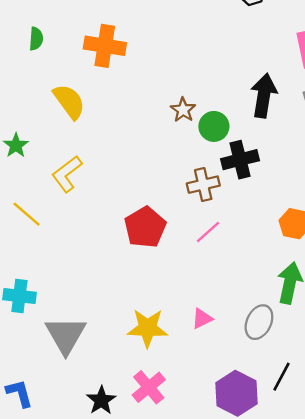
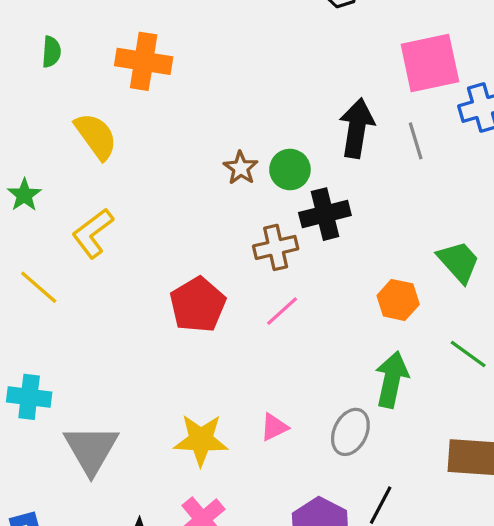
brown star: (183, 110) -> (241, 168), moved

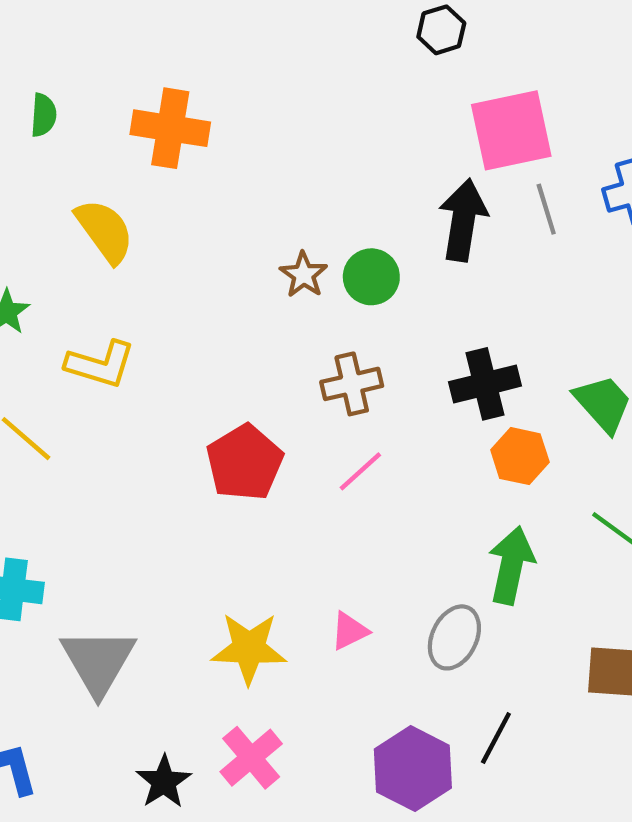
pink square: (430, 63) -> (511, 130), moved
gray line: (416, 141) -> (546, 209), moved
black cross: (325, 214) -> (485, 384), moved
yellow L-shape: (93, 233) -> (100, 364), turned -126

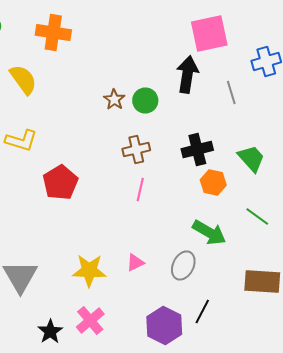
gray line: (546, 209) -> (231, 92), moved
red pentagon: (245, 463) -> (60, 182), moved
pink line: (360, 471) -> (140, 190), turned -35
green arrow: (511, 565) -> (209, 232), turned 108

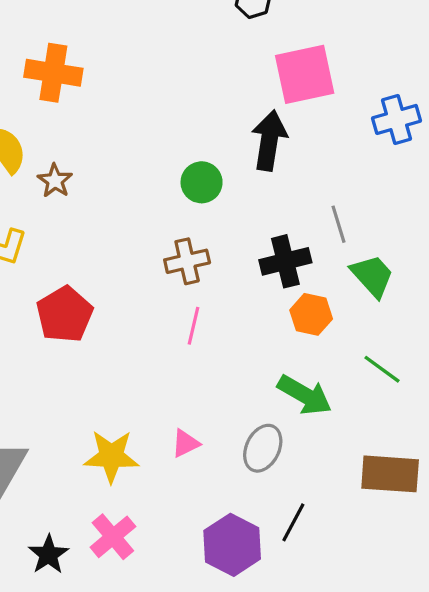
gray line: (231, 92) -> (338, 224), moved
brown star: (114, 100) -> (55, 181), moved

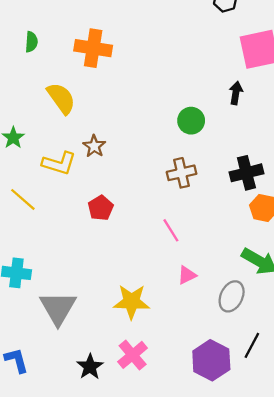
black arrow: (269, 140) -> (236, 93), size x0.6
brown star: (55, 181) -> (94, 146), moved
red pentagon: (65, 314) -> (101, 208), size x0.7
pink line: (193, 326) -> (171, 230), moved, turned -45
pink triangle: (185, 443) -> (187, 275), moved

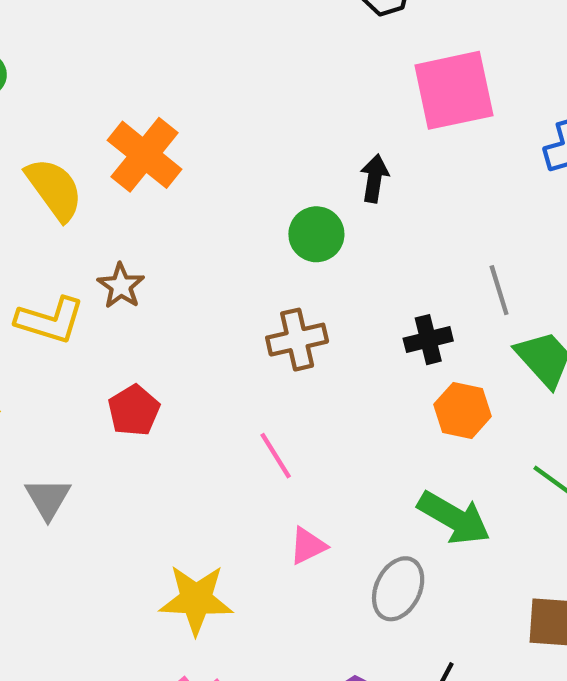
orange cross: (93, 48) -> (145, 155), moved, turned 30
black arrow: (236, 93) -> (374, 178), moved
black cross: (246, 173) -> (428, 340), size x0.7
gray triangle: (58, 308) -> (48, 499), moved, size x0.6

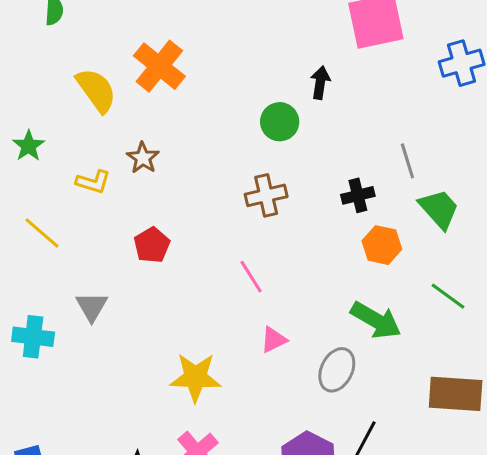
yellow L-shape: (50, 320) -> (93, 182), size x0.7

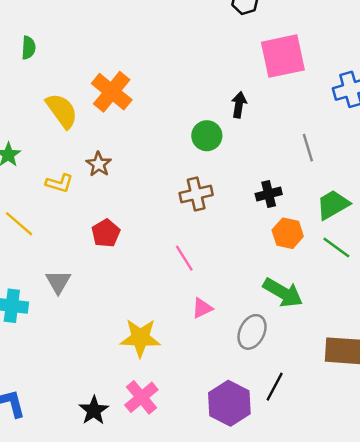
gray line: (407, 161) -> (308, 148), moved
green trapezoid: (439, 209) -> (333, 205), turned -78
green line: (448, 296) -> (336, 247), moved

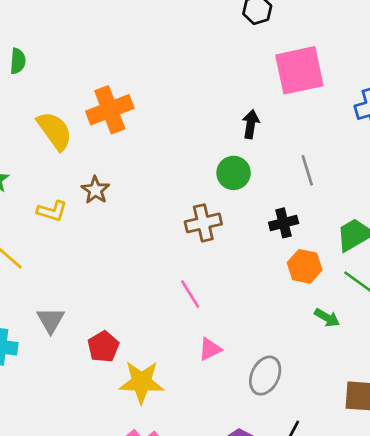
orange cross: (112, 92) -> (110, 110), turned 30
green circle: (207, 136) -> (234, 173), moved
gray line: (308, 148) -> (307, 170), moved
red pentagon: (106, 233) -> (103, 347), moved
green arrow: (283, 293) -> (327, 318), moved, size x0.6

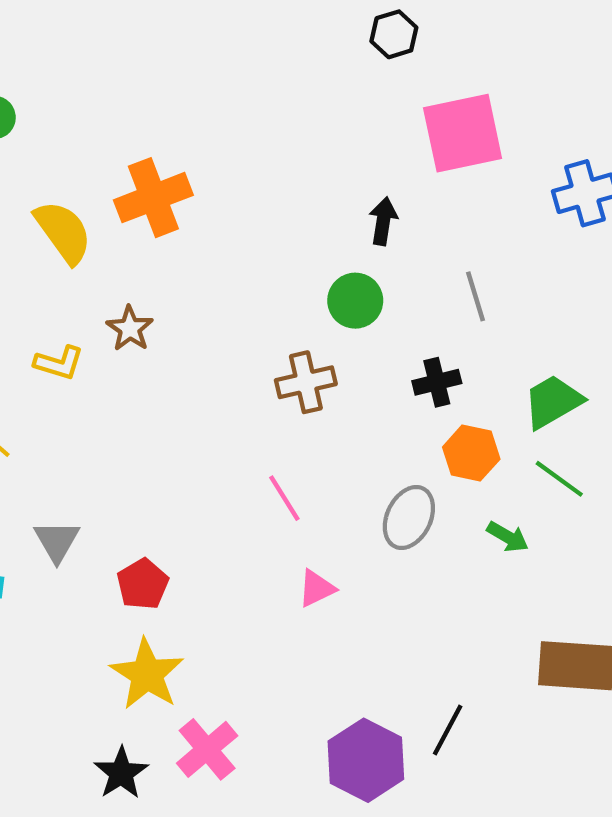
gray ellipse: (265, 376) -> (409, 517), moved
yellow star: (141, 382) -> (147, 674), moved, turned 30

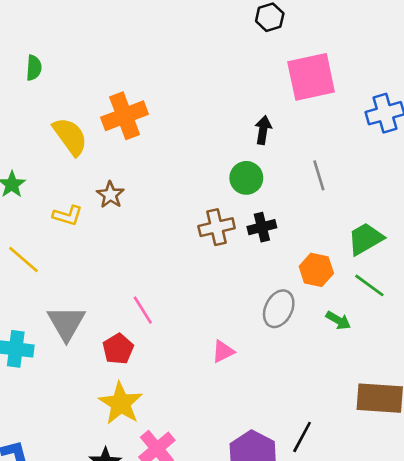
black cross: (437, 382) -> (262, 227), moved
pink line: (284, 498) -> (143, 310), moved
gray triangle: (57, 541) -> (66, 323), size x1.4

